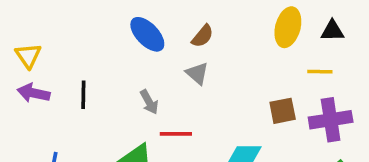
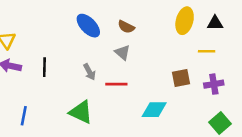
brown semicircle: (203, 36) -> (126, 27), turned 77
purple cross: (331, 120) -> (214, 84), size x0.7
red line: (176, 134) -> (116, 84), moved

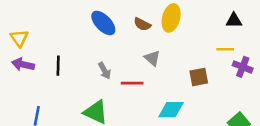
yellow ellipse: (185, 21) -> (171, 18), moved
gray triangle: (122, 52) -> (152, 58), moved
purple cross: (214, 84) -> (243, 67), moved, turned 30

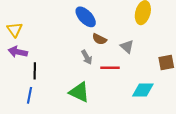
brown semicircle: (142, 24) -> (99, 39), moved
black line: (58, 66) -> (35, 71), moved

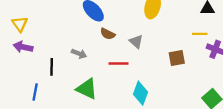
gray arrow: (87, 57) -> (79, 54), moved, turned -40
black line: (35, 71) -> (52, 67), moved
cyan diamond: (143, 90) -> (141, 93), moved, turned -70

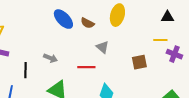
brown semicircle: (108, 34) -> (87, 23), moved

